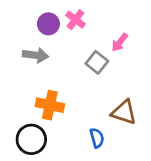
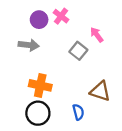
pink arrow: (120, 42) -> (97, 35), turned 105
black circle: (31, 139) -> (38, 113), moved

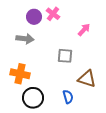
pink arrow: (97, 35) -> (84, 30), turned 80
gray square: (78, 51) -> (65, 56), moved, turned -35
orange cross: (40, 85) -> (20, 74), moved

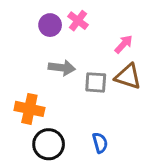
gray arrow: (25, 39) -> (62, 68), moved
brown triangle: (87, 79) -> (128, 77), moved

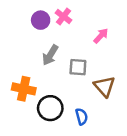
gray arrow: (62, 68) -> (50, 55), turned 115
brown triangle: (128, 77) -> (104, 86), moved, turned 30
black circle: (49, 144) -> (50, 108), moved

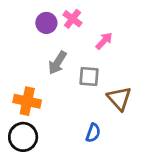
pink arrow: (101, 36) -> (104, 41), moved
black circle: (50, 108) -> (23, 137), moved
blue semicircle: (82, 117) -> (93, 133), turned 35

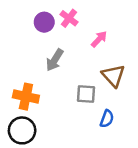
gray square: (89, 76) -> (86, 94), moved
brown triangle: (119, 98) -> (113, 76), moved
blue semicircle: (93, 133) -> (107, 119), moved

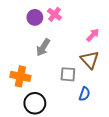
pink arrow: (99, 39) -> (93, 35), moved
black circle: (22, 130) -> (35, 103), moved

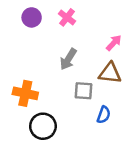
purple circle: (35, 17) -> (32, 17), moved
gray arrow: (43, 47) -> (68, 59), moved
brown triangle: (90, 60) -> (110, 73), turned -42

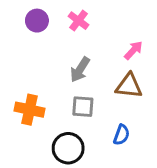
gray square: (83, 91) -> (83, 107), moved
black circle: (43, 126) -> (68, 148), moved

